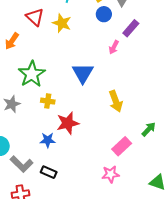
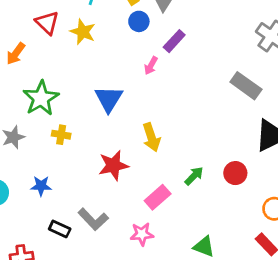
red star: (68, 123) -> (113, 165), moved
blue star: (48, 140) -> (41, 186), moved
gray L-shape: (22, 164) -> (93, 219), moved

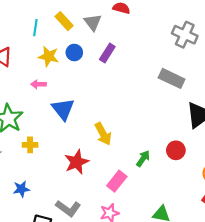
blue circle: (139, 21) -> (74, 53), moved
yellow star: (83, 32) -> (49, 56), moved
pink arrow: (151, 66) -> (38, 84), moved, turned 72

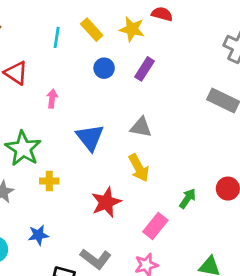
gray triangle: (93, 22) -> (141, 127), moved, turned -42
yellow star: (49, 56) -> (132, 29), moved
pink arrow: (38, 84) -> (52, 99), moved, turned 96

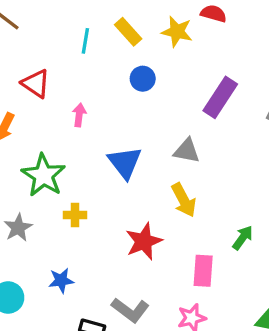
purple rectangle: (145, 69) -> (220, 97), moved, size x1.4
pink rectangle: (155, 226) -> (203, 271), turned -35

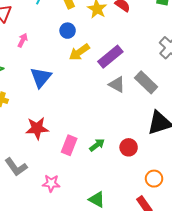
gray triangle: (187, 151) -> (117, 85), moved
yellow arrow: (184, 200) -> (79, 52), moved, turned 65
pink rectangle: (203, 271) -> (69, 145), moved

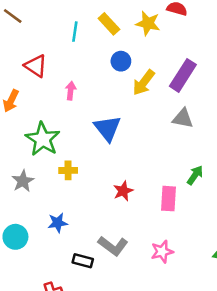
gray triangle: (117, 85) -> (183, 118), moved
red star: (37, 128) -> (123, 191), size x0.7
green arrow: (97, 145) -> (195, 175), moved

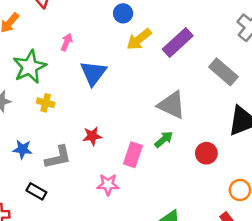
pink arrow: (71, 91) -> (67, 42), moved
gray triangle: (183, 118) -> (172, 105), moved, size x1.4
gray L-shape: (113, 246) -> (58, 157), moved, turned -64
pink star: (162, 252) -> (108, 185), moved

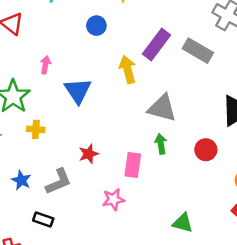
yellow arrow: (139, 39) -> (128, 69), moved, turned 124
gray rectangle: (223, 72) -> (198, 51), moved
green arrow: (164, 139) -> (161, 144), turned -48
blue star: (22, 149) -> (21, 180), turned 30

